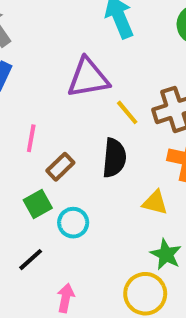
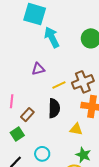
purple triangle: (88, 78) -> (38, 69), size x0.6
yellow line: (127, 112) -> (59, 85), turned -72
cyan circle: (73, 223) -> (42, 154), moved

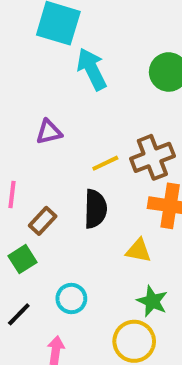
purple triangle: (38, 69) -> (49, 132), moved

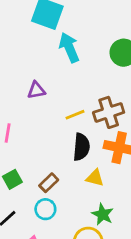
black semicircle: (95, 209) -> (81, 147), moved
brown rectangle: (43, 221) -> (49, 183), moved

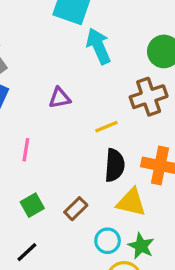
brown cross: (109, 112) -> (149, 97), moved
yellow triangle: (95, 178) -> (131, 202), size x1.4
cyan circle: (45, 209) -> (108, 241), moved

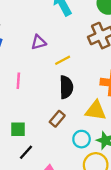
yellow line: (106, 127) -> (63, 60), moved
black semicircle: (115, 165) -> (66, 87), moved
green square: (32, 205) -> (18, 129), moved, turned 35

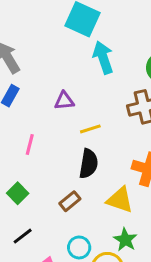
green square: (18, 129) -> (18, 193), moved, turned 35
cyan circle: (82, 139) -> (79, 247), moved

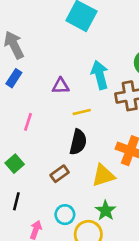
cyan arrow: (103, 58) -> (100, 75), moved
yellow triangle: (120, 200) -> (103, 176), turned -40
black line: (23, 236) -> (16, 201), turned -42

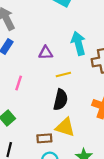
brown rectangle: (60, 174) -> (44, 138), moved, turned 32
yellow triangle: (103, 176) -> (65, 127), moved, turned 35

